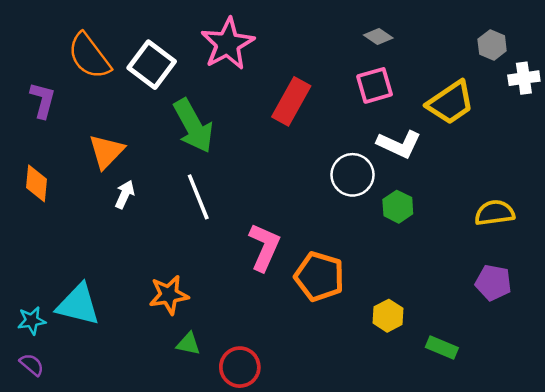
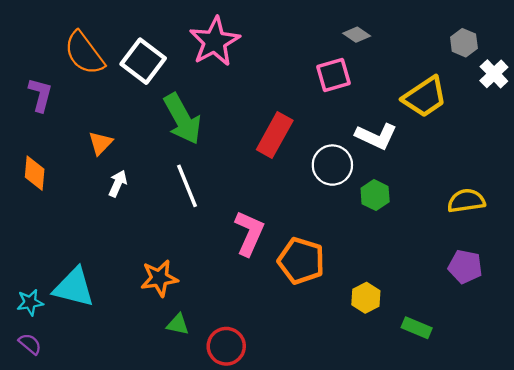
white cross: (524, 78) -> (494, 74), turned -36
pink square: (375, 85) -> (334, 75), moved
red rectangle: (291, 101) -> (275, 135), moved
orange triangle: (106, 152) -> (100, 143), size x0.7

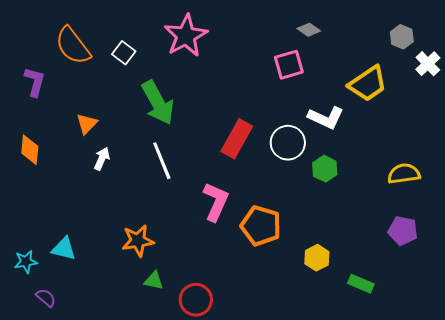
white square: (143, 61) -> (124, 53), size x0.6
red rectangle: (275, 135) -> (237, 139), moved
cyan triangle: (74, 287) -> (64, 249), size x0.7
purple semicircle: (30, 344) -> (46, 298), moved

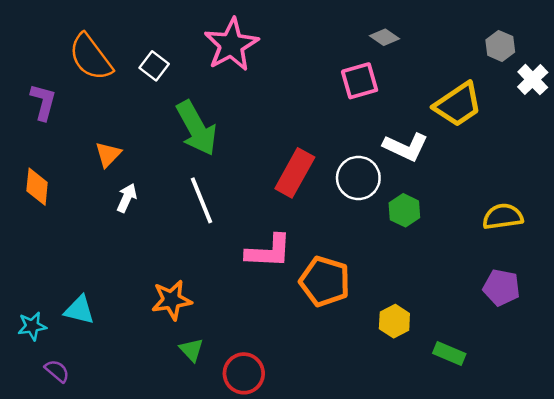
pink L-shape: (216, 202) -> (269, 251), turned 69
green triangle: (154, 281) -> (191, 350), turned 35

